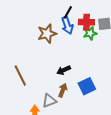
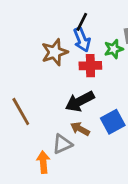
red cross: (86, 22) -> (90, 66), moved
black arrow: (64, 70) -> (80, 101), size x1.5
brown arrow: (63, 90) -> (80, 129), turned -80

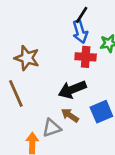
brown star: (55, 52) -> (27, 58), moved, turned 30

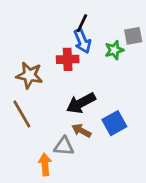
red cross: (86, 57) -> (68, 59), moved
gray triangle: (52, 128) -> (64, 146), turned 30

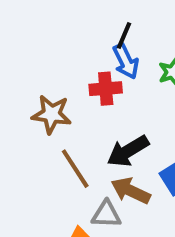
brown line: (22, 114) -> (75, 169), moved
brown arrow: (81, 131) -> (131, 191), size x1.4

